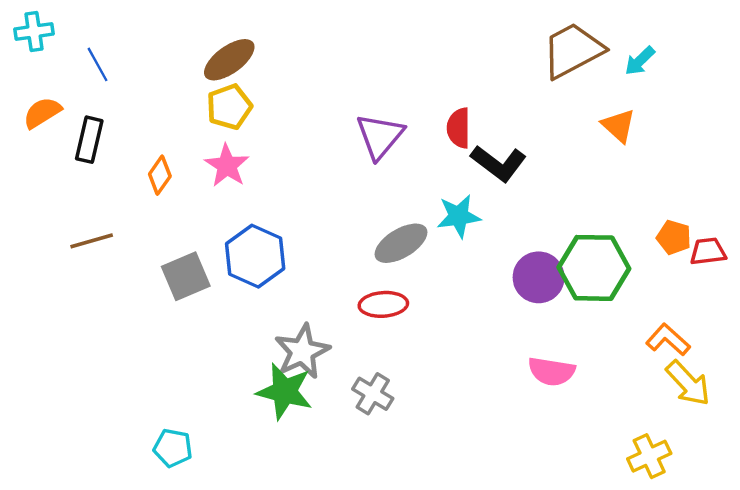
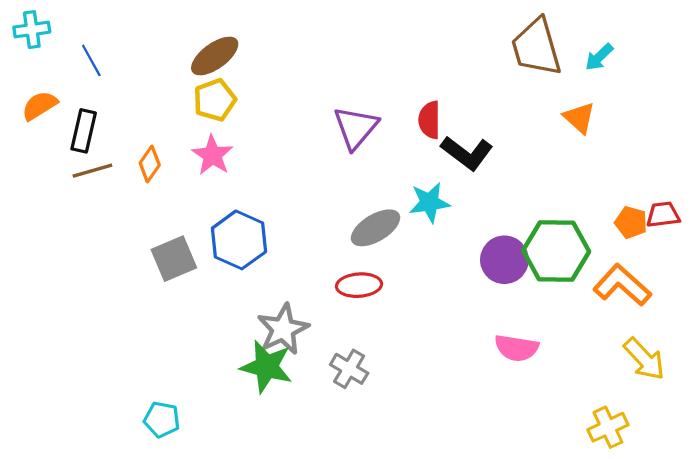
brown trapezoid: (573, 50) -> (536, 47), turned -78
brown line: (92, 241) -> (92, 171), moved
red trapezoid: (708, 251) -> (663, 215), moved
orange L-shape: (668, 340) -> (622, 285), moved, size x1.4

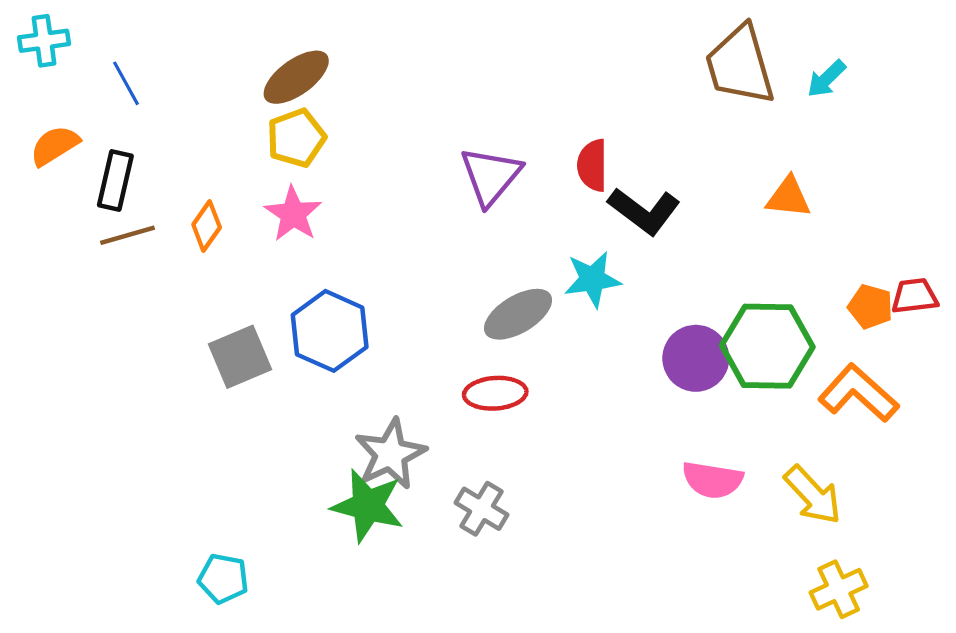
orange triangle: (579, 118) -> (788, 197), moved, turned -36
yellow arrow: (644, 359) -> (813, 495), moved

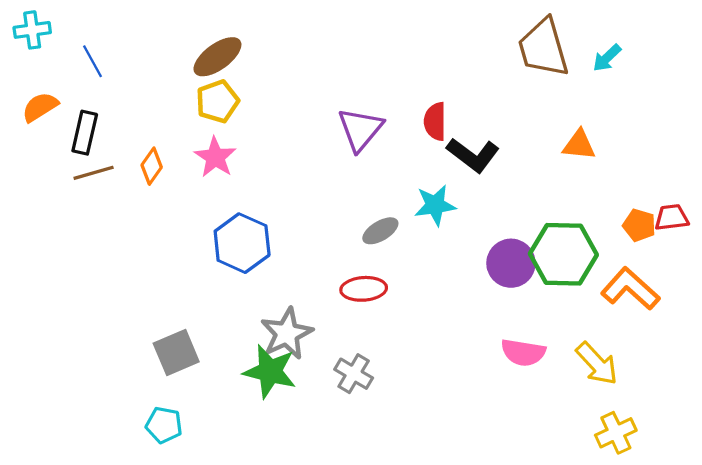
gray ellipse: (518, 314) -> (380, 231), size x0.7
gray square: (240, 357) -> (176, 352), moved

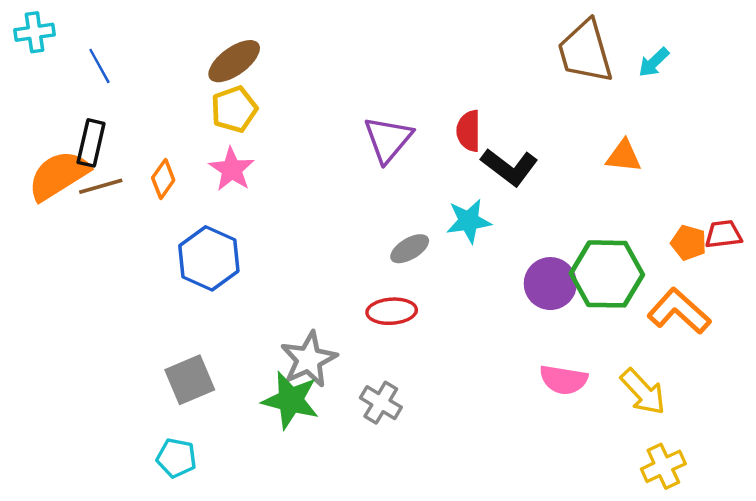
orange semicircle: (40, 107) -> (59, 175), moved, size x1.6
blue hexagon: (242, 243) -> (209, 258), moved

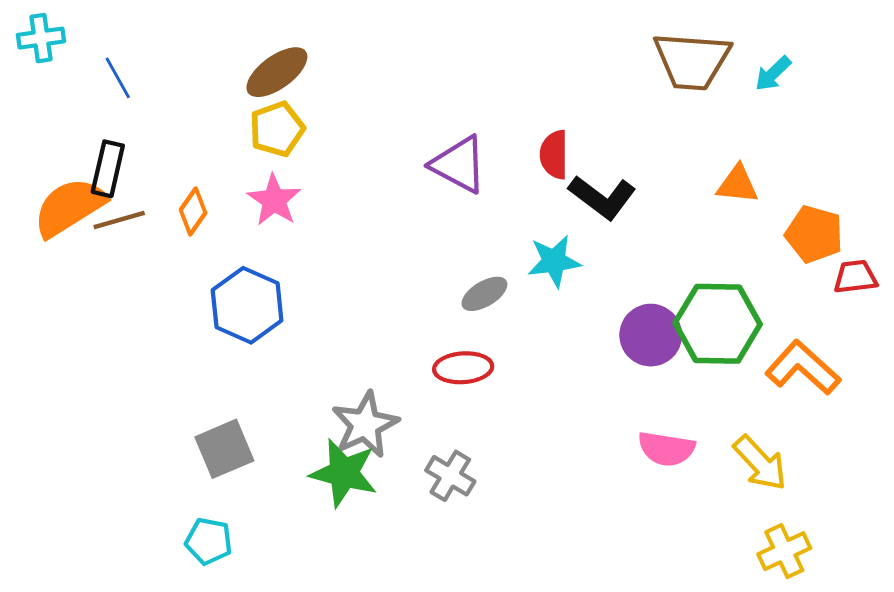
brown trapezoid: (585, 52) -> (692, 61), turned -70
purple triangle: (388, 139) -> (459, 165), turned -42
orange pentagon: (689, 243) -> (814, 234), moved, size x1.4

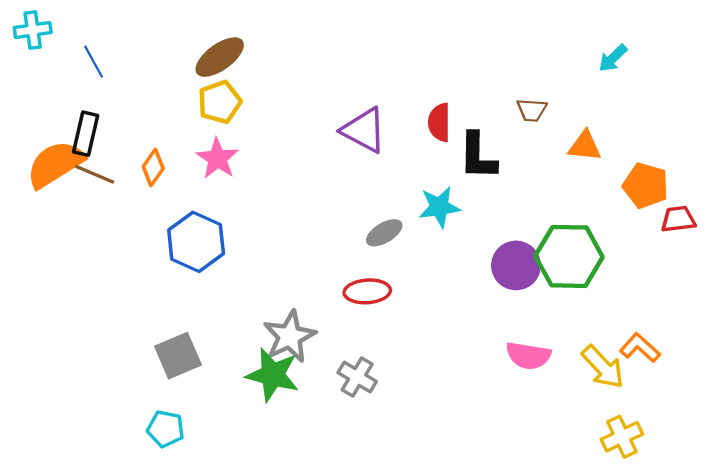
brown trapezoid: (692, 61) -> (532, 110), moved, size x0.5
black L-shape: (602, 197) -> (478, 156), turned 54
brown line: (119, 220) -> (95, 174), turned 39
orange L-shape: (803, 368) -> (640, 348), moved, size x0.7

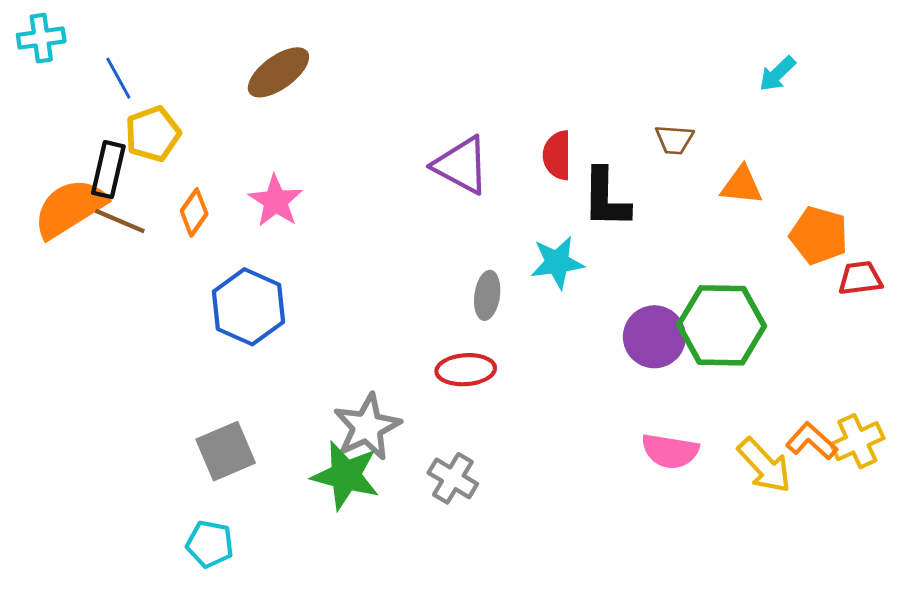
yellow pentagon: (220, 102) -> (153, 134), moved
gray ellipse: (384, 233) -> (487, 295), turned -51
yellow cross: (622, 437) -> (857, 441), moved

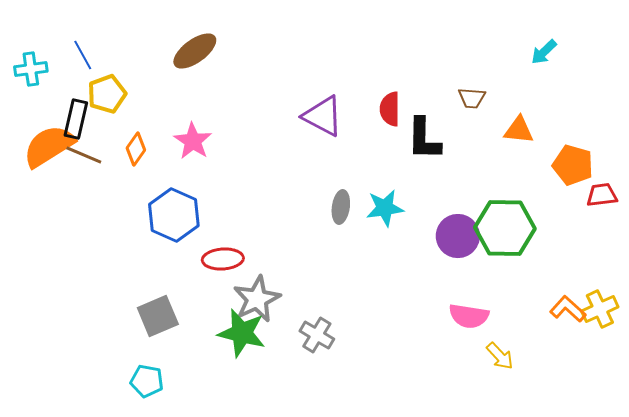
cyan cross: (41, 38) -> (31, 69), moved
cyan star: (557, 262) -> (385, 208), moved
red ellipse: (466, 370) -> (223, 259), moved
yellow arrow: (764, 465) -> (500, 356), moved, size x0.7

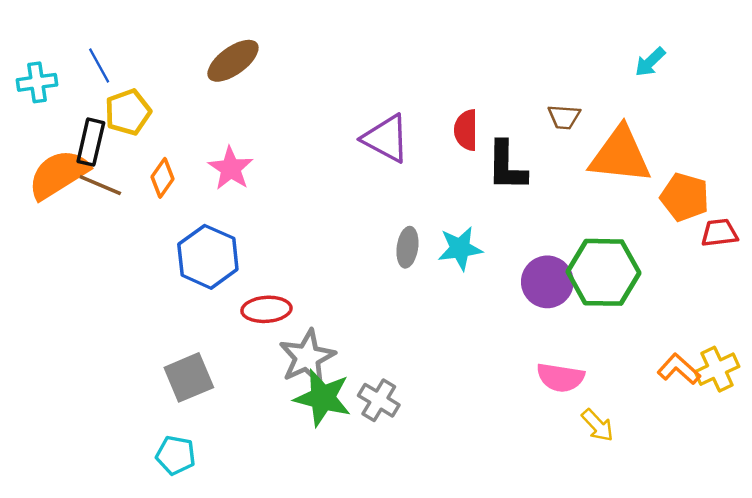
orange triangle: (519, 130) -> (620, 155), size x1.8
green star: (242, 333) -> (323, 398), moved

